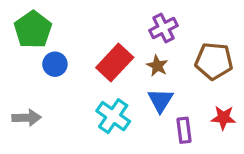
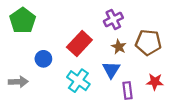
blue circle: (55, 64) -> (43, 59), moved
brown star: (157, 66) -> (119, 47), moved

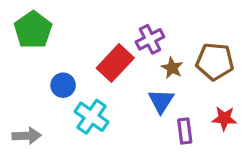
purple cross: (113, 19) -> (150, 39), moved
cyan cross: (78, 81) -> (92, 117), moved
gray arrow: (18, 82) -> (27, 136), moved

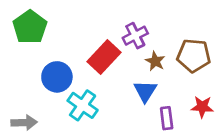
blue circle: (63, 85) -> (57, 77), size x1.4

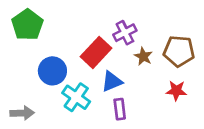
blue triangle: (145, 91) -> (112, 81), moved, turned 35
red star: (202, 107) -> (176, 91), moved
purple rectangle: (167, 118) -> (120, 109), moved

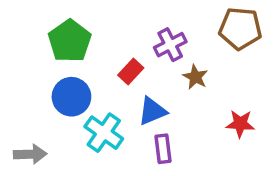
green pentagon: (27, 25) -> (70, 41), moved
brown pentagon: (179, 51) -> (240, 28), moved
red rectangle: (96, 52) -> (131, 72), size x0.6

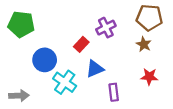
green pentagon: (70, 41) -> (21, 24), moved, turned -30
brown star: (195, 77) -> (144, 44), moved
purple rectangle: (163, 149) -> (114, 92), moved

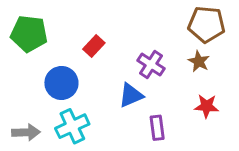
purple cross: (106, 28) -> (151, 64), moved, turned -30
red rectangle: (81, 44) -> (94, 46), moved
cyan cross: (65, 82) -> (72, 126), moved, turned 30

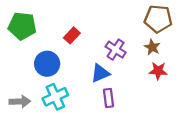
red star: (207, 106) -> (158, 71), moved
purple rectangle: (157, 128) -> (108, 98), moved

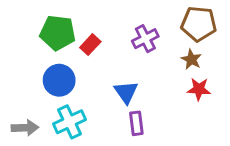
green pentagon: (22, 26) -> (58, 33), moved
purple cross: (116, 50) -> (145, 39), moved, turned 30
blue triangle: (100, 73) -> (126, 92), turned -42

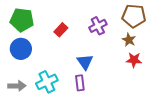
green pentagon: (58, 33) -> (22, 20), moved
blue circle: (59, 80) -> (21, 49), moved
purple rectangle: (136, 123) -> (80, 83), moved

